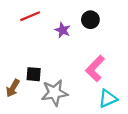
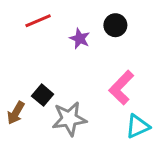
black square: (34, 74) -> (43, 95), turned 35

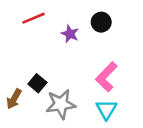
cyan triangle: (138, 126) -> (106, 109), moved, turned -35

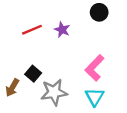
red line: (33, 18) -> (32, 30), moved
black circle: (101, 22) -> (99, 12), moved

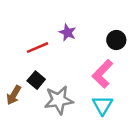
black circle: (99, 12) -> (116, 40), moved
red line: (32, 30) -> (37, 48), moved

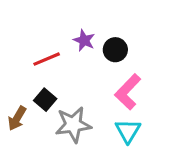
black circle: (116, 40) -> (115, 50), moved

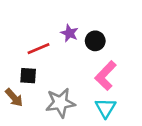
black square: (45, 100) -> (28, 76), moved, turned -36
brown arrow: (17, 118) -> (14, 98), turned -72

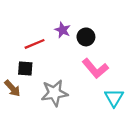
pink L-shape: (106, 76) -> (95, 68), turned -84
cyan triangle: (106, 108) -> (114, 98), moved

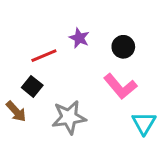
black circle: (86, 37) -> (123, 47), moved
black square: (25, 68) -> (32, 86), turned 35

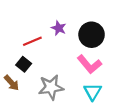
black circle: (123, 47) -> (92, 35), size x1.5
cyan triangle: (144, 123) -> (93, 92), moved

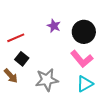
red line: (32, 41) -> (16, 38), moved
cyan triangle: (93, 92) -> (85, 84), turned 30

